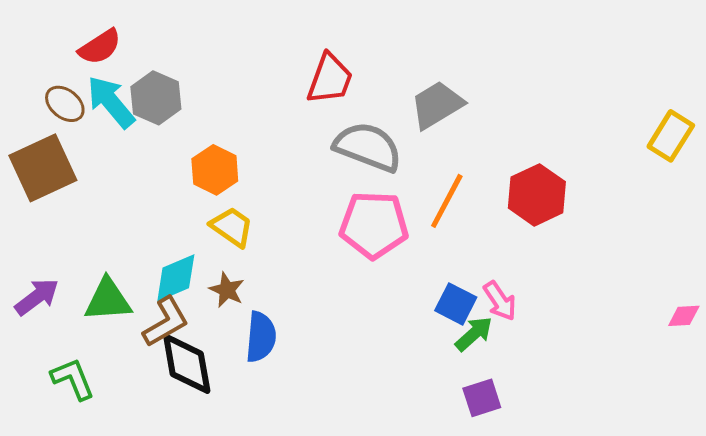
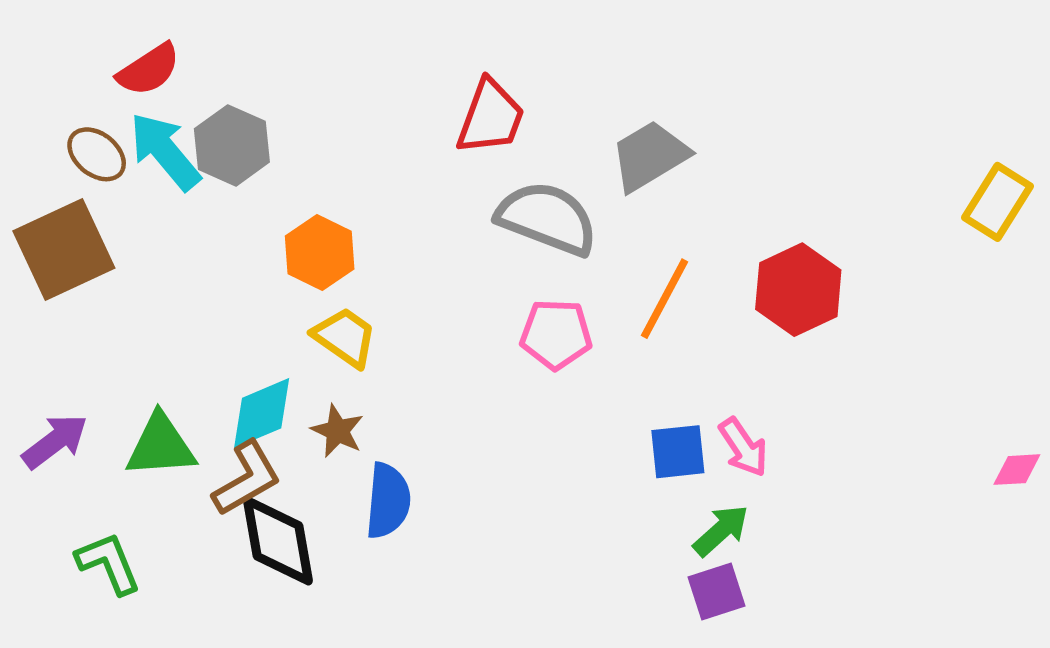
pink pentagon: (374, 225) -> (556, 334), size x0.7
blue square: (456, 304) -> (678, 452), turned -33
green arrow: (474, 334) -> (721, 530), moved

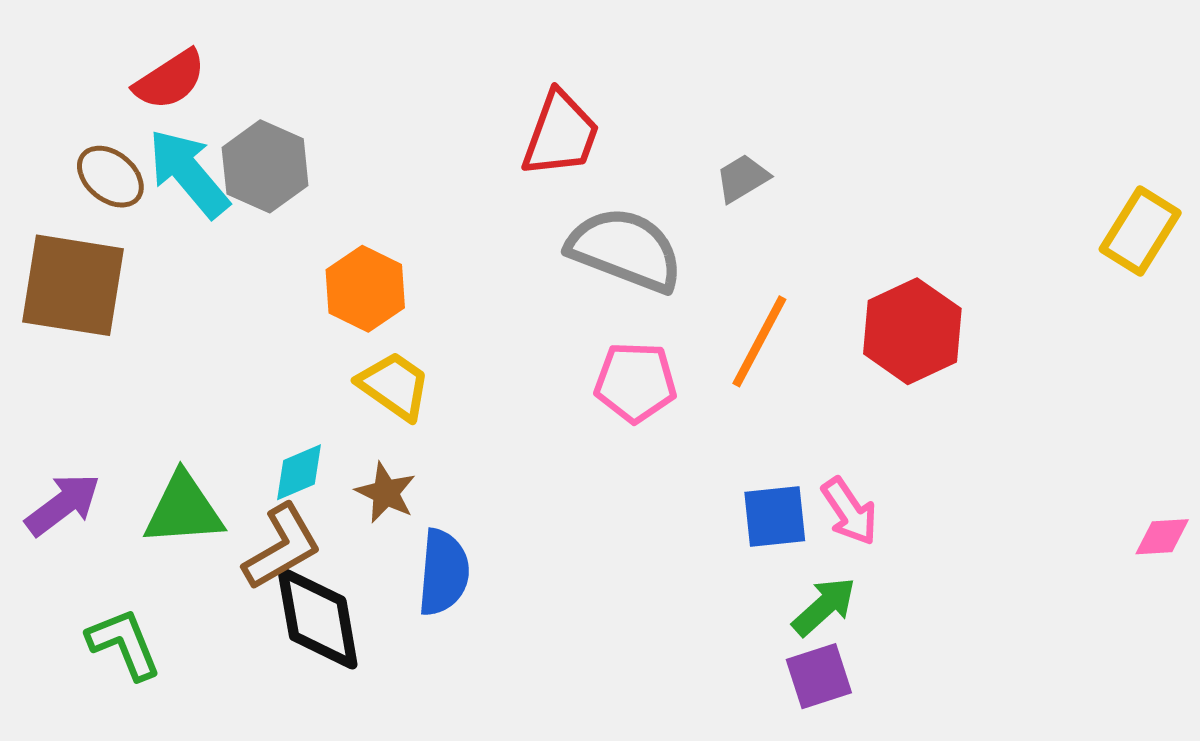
gray trapezoid: (650, 156) -> (742, 178), size x0.6
brown square: (64, 249) -> (73, 285), turned 34
cyan diamond: (262, 413) -> (299, 472), size x0.7

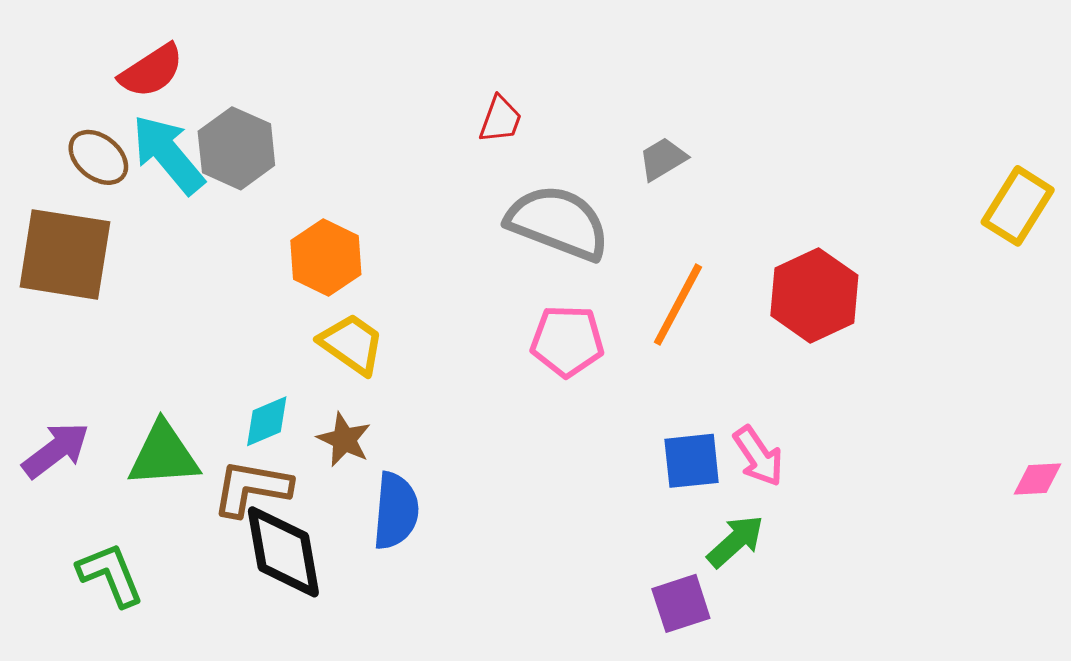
red trapezoid: (561, 134) -> (500, 119), size x0.6
brown L-shape: (282, 547) -> (252, 488), turned -140
purple square: (819, 676) -> (681, 603), moved

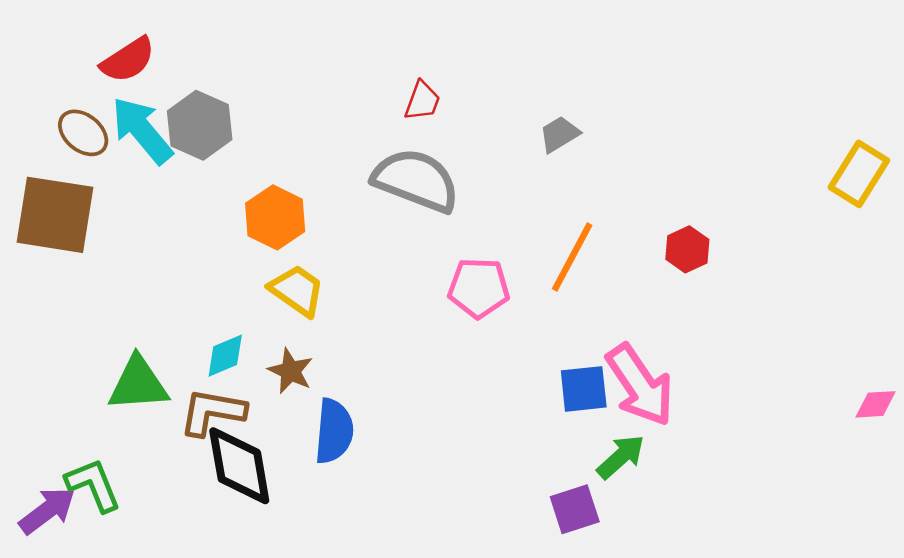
gray semicircle: (558, 223) -> (416, 180), moved
red hexagon: (814, 295) -> (687, 249), size x0.6
purple arrow: (56, 450) -> (47, 511), moved
pink arrow: (758, 456) -> (640, 385), size x1.6

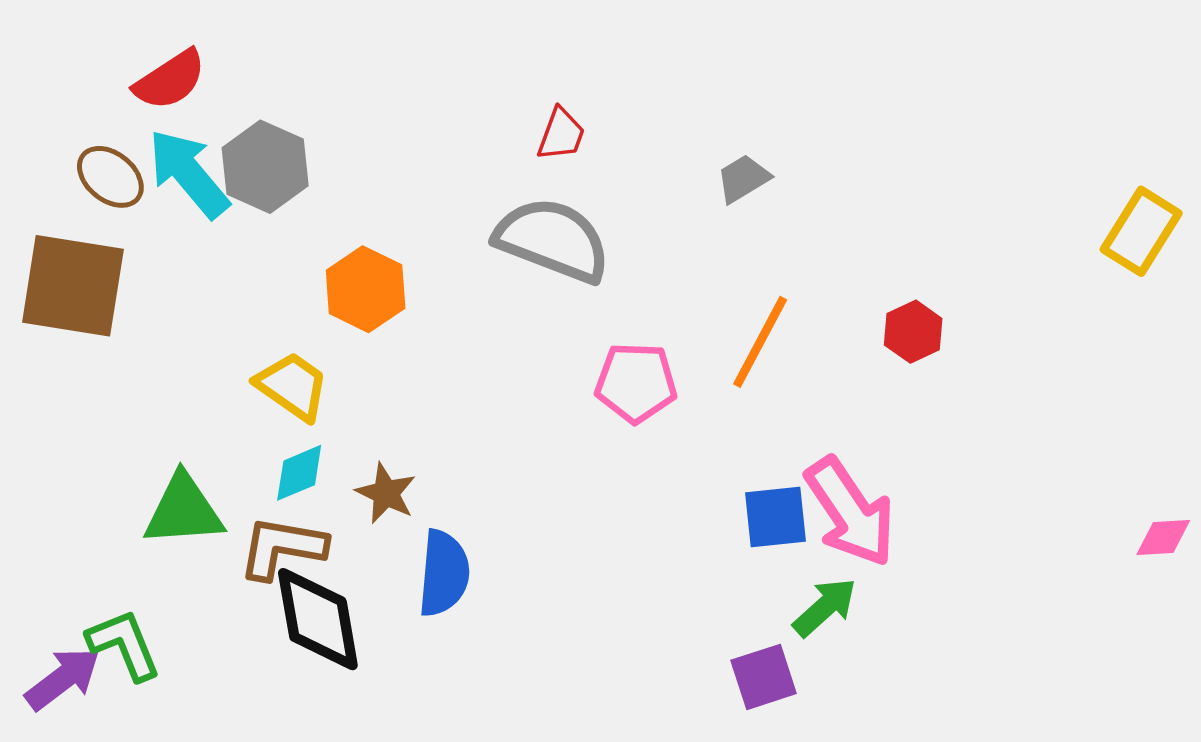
yellow trapezoid: (297, 290) -> (292, 386), moved

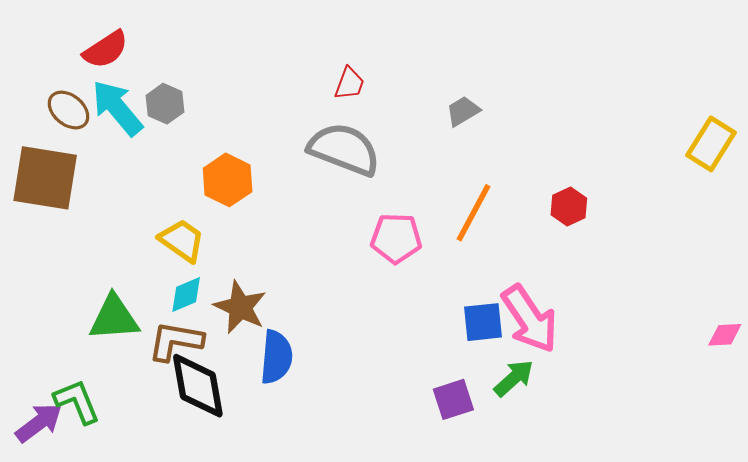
gray hexagon: (265, 167) -> (165, 104), size x0.7
brown star: (386, 493) -> (240, 307), size x1.4
purple square: (764, 677) -> (453, 399), moved

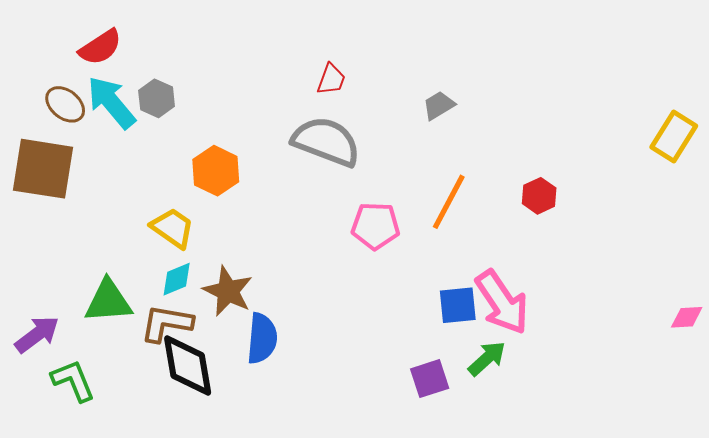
purple arrow: (39, 423) -> (37, 334), moved

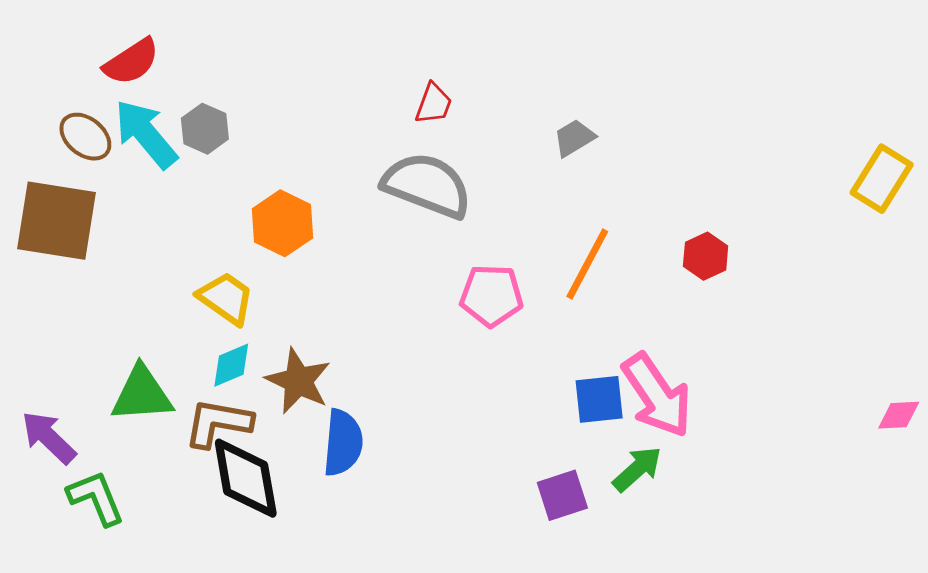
purple arrow: (37, 334) -> (49, 437), turned -99

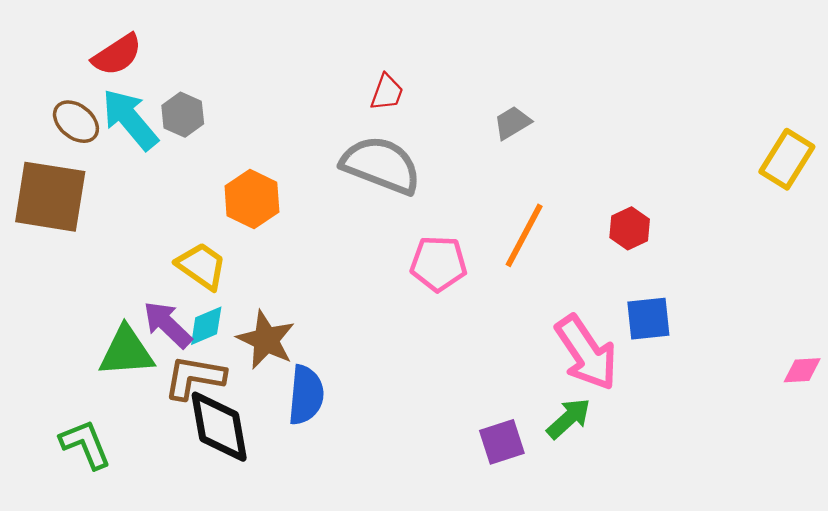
blue square: (599, 399) -> (648, 319), moved
purple arrow: (49, 437) -> (167, 325), moved

